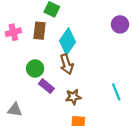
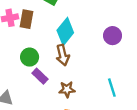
purple circle: (120, 24) -> (113, 36), moved
brown rectangle: (39, 31) -> (26, 19), moved

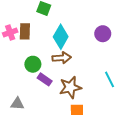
brown arrow: (63, 55) -> (62, 58), turned -72
brown star: (67, 89) -> (70, 87), size x1.5

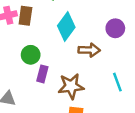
brown arrow: (62, 58) -> (89, 50), moved
purple rectangle: (45, 79) -> (42, 74), turned 64

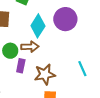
purple circle: (115, 28) -> (65, 19), moved, size x1.5
brown arrow: (89, 50) -> (30, 47), moved

